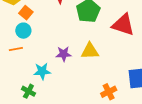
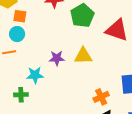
orange square: (26, 13) -> (20, 16), turned -32
green cross: (28, 91) -> (21, 95), turned -32

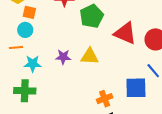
cyan star: (35, 75) -> (33, 64), moved
green cross: (21, 95) -> (25, 91), size x1.5

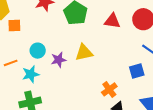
cyan circle: (25, 30) -> (38, 51), moved
red triangle: (125, 33) -> (112, 21), size x0.7
blue square: (136, 88) -> (137, 71), size x0.7

